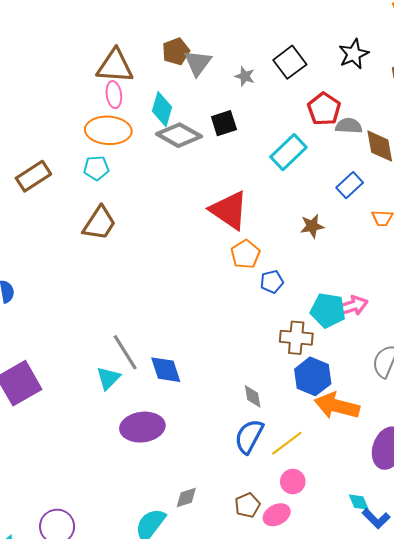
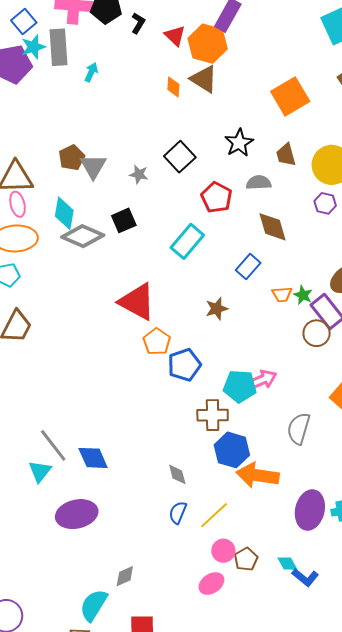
gray semicircle: (349, 126) -> (259, 183), moved
blue pentagon: (272, 282) -> (184, 365), size x1.5
blue semicircle: (249, 436) -> (178, 513), size x0.7
brown pentagon: (247, 505) -> (246, 559), moved

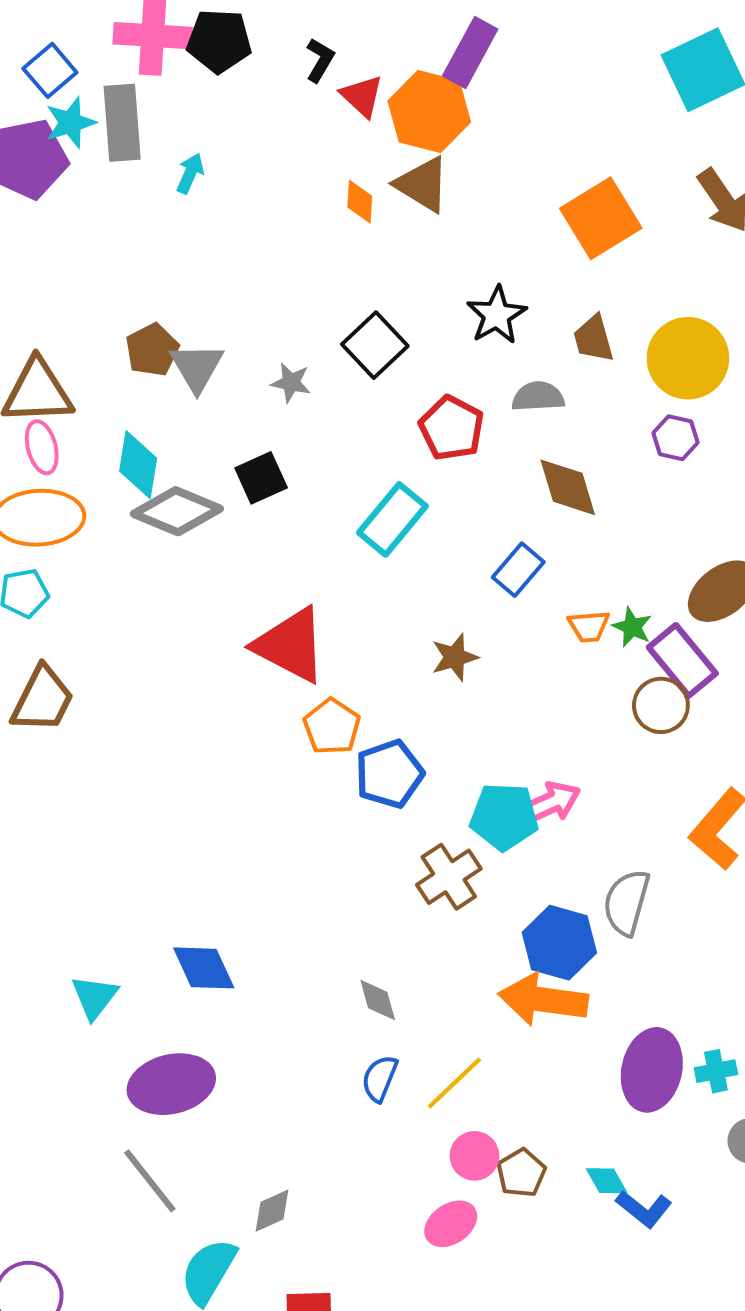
black L-shape: (138, 23) -> (320, 60), moved
brown cross: (213, 415) -> (449, 877), turned -32
gray line: (53, 445) -> (150, 1181), moved
blue hexagon: (232, 450) -> (559, 943), moved

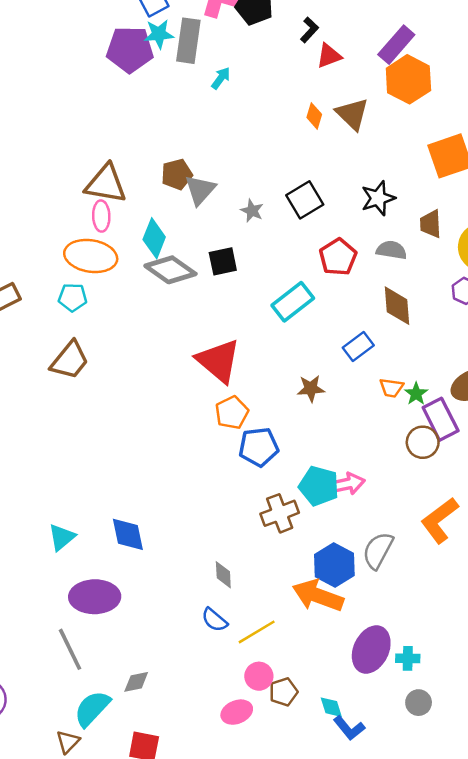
red triangle: (362, 96) -> (329, 56), turned 44
orange hexagon: (429, 112) -> (408, 79), moved
blue semicircle: (380, 1078) -> (214, 620), turned -84

